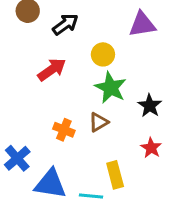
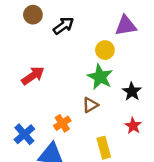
yellow circle: (103, 54) -> (105, 50), moved
red arrow: (52, 70) -> (33, 76), moved
orange cross: (64, 130) -> (62, 123), moved, turned 35

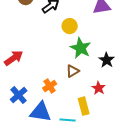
yellow circle: (105, 50) -> (70, 26), moved
red arrow: (33, 76) -> (14, 58), moved
red star: (133, 126) -> (99, 88), moved

